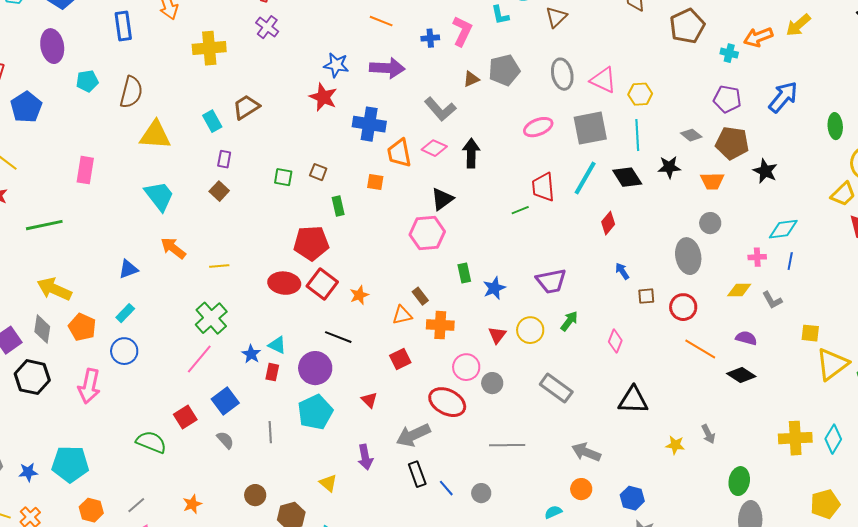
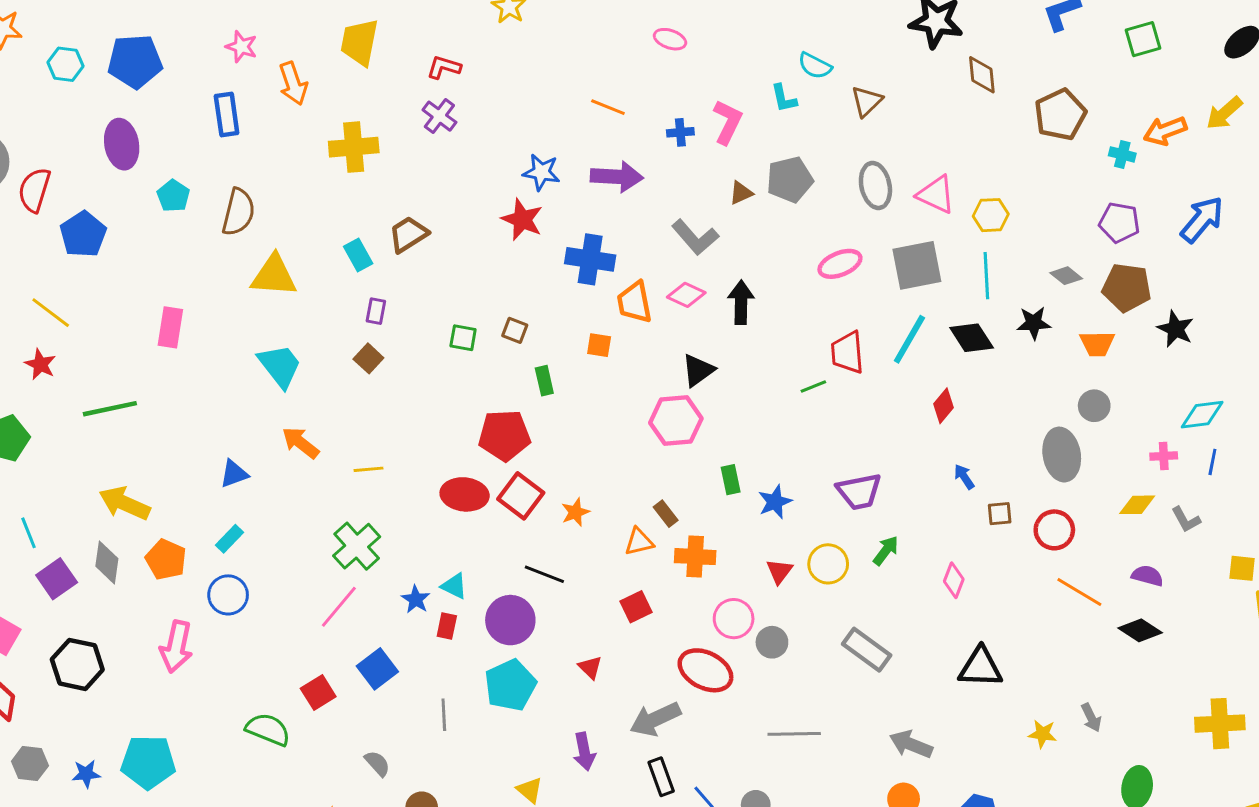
cyan pentagon: (87, 81) -> (173, 196), turned -30
black hexagon: (32, 377) -> (77, 664), moved
gray semicircle: (225, 440) -> (377, 763), moved

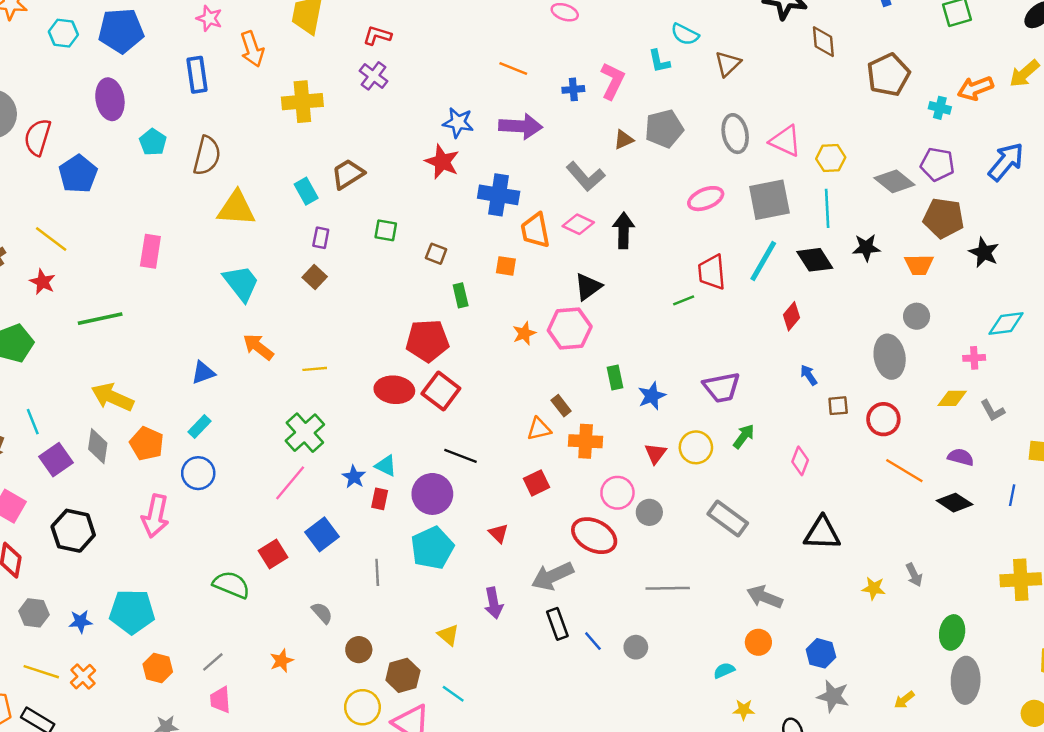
gray diamond: (1066, 276) -> (894, 181), moved, size x1.5
green square: (463, 338) -> (386, 230), moved
blue line: (1212, 462) -> (1012, 495), moved
orange star: (575, 512) -> (524, 333), moved

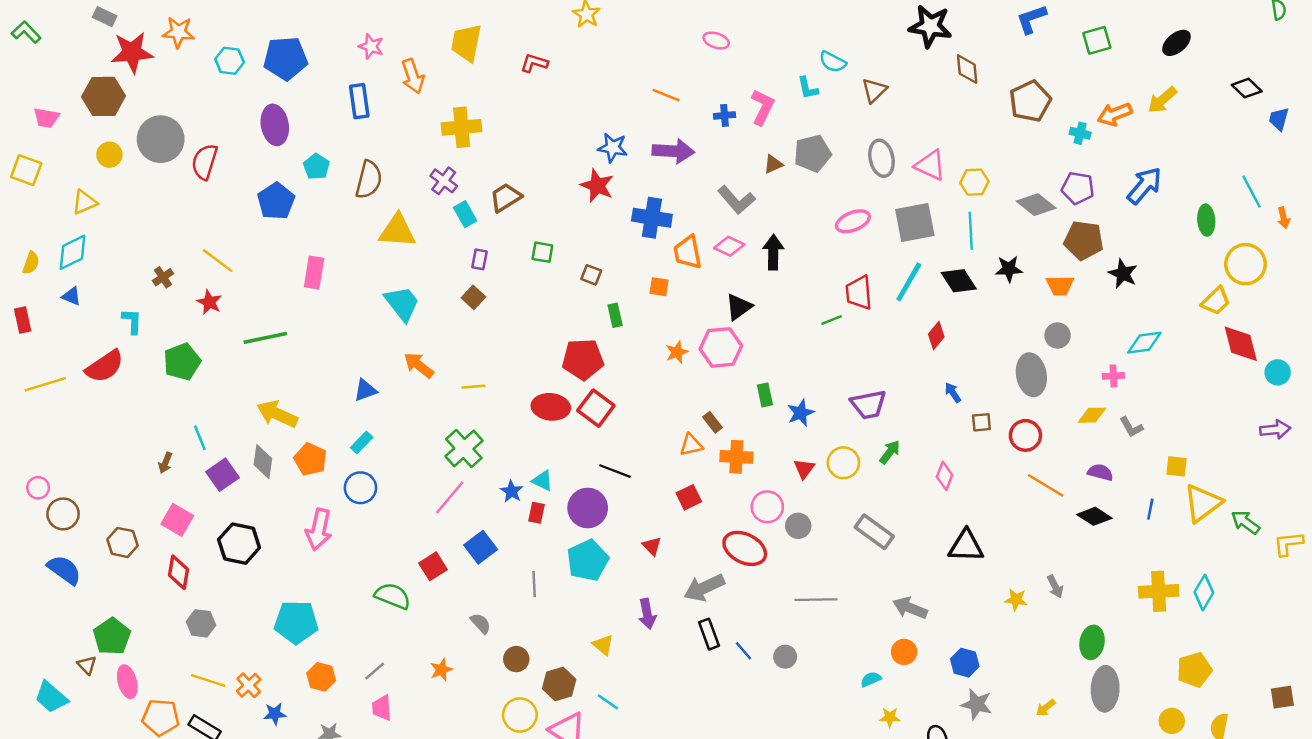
purple cross: (374, 76) -> (444, 181), moved
blue pentagon: (78, 174) -> (276, 201), moved
blue star: (81, 621) -> (275, 714), moved

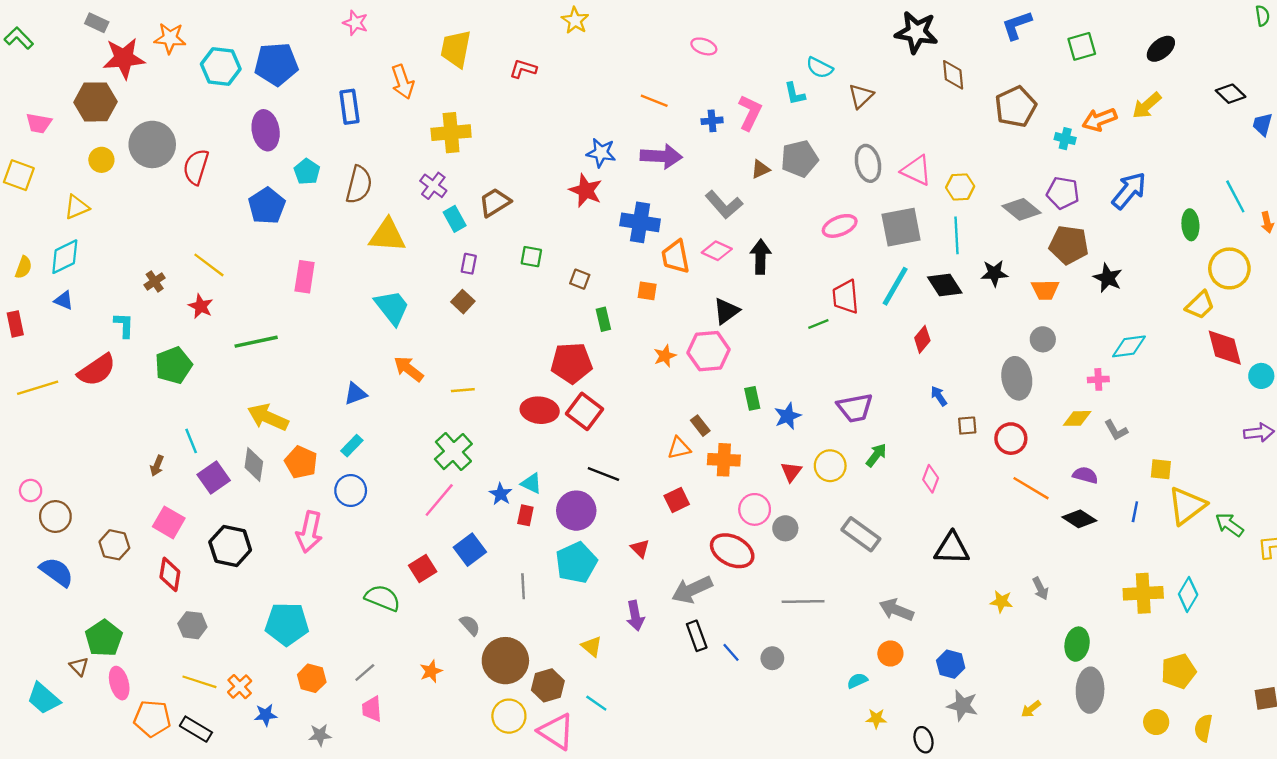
pink star: (371, 46) -> (355, 23), moved
cyan hexagon: (230, 61) -> (221, 66), size x1.4
brown circle: (516, 659) -> (505, 661), size x1.8

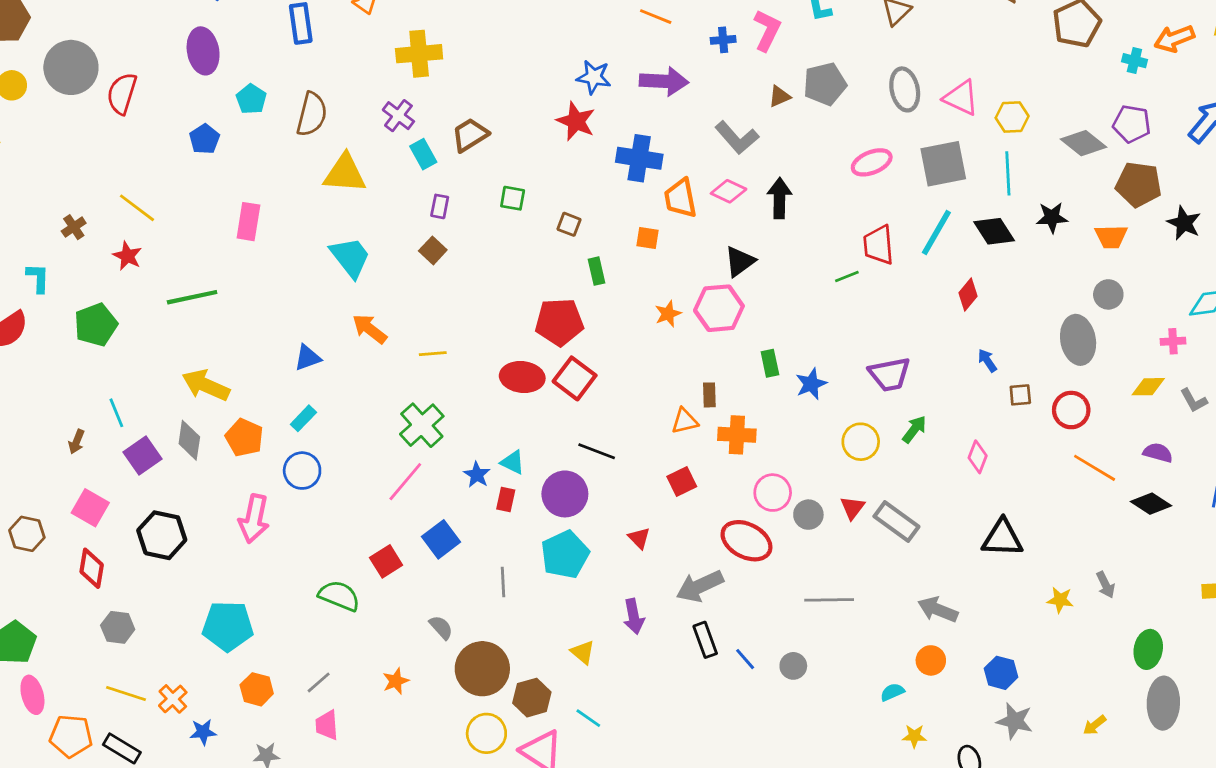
blue pentagon: (267, 206) -> (204, 139), size x0.7
brown rectangle: (700, 426) -> (709, 395), turned 36
red triangle: (791, 472) -> (852, 508), moved

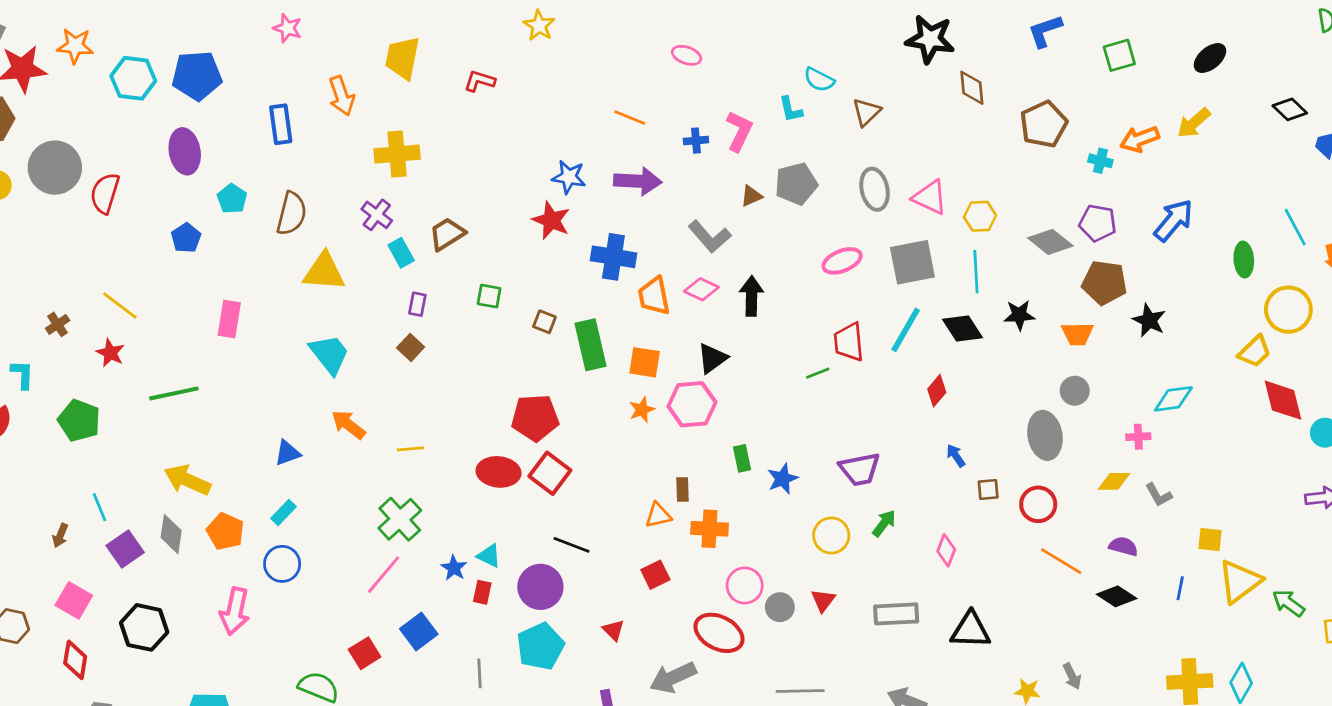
orange square: (647, 238) -> (645, 362), moved, size x1.4
green rectangle: (597, 271) -> (590, 345), moved, size x1.8
green pentagon: (96, 325) -> (79, 420), turned -30
gray rectangle: (896, 521) -> (896, 614), moved, turned -39

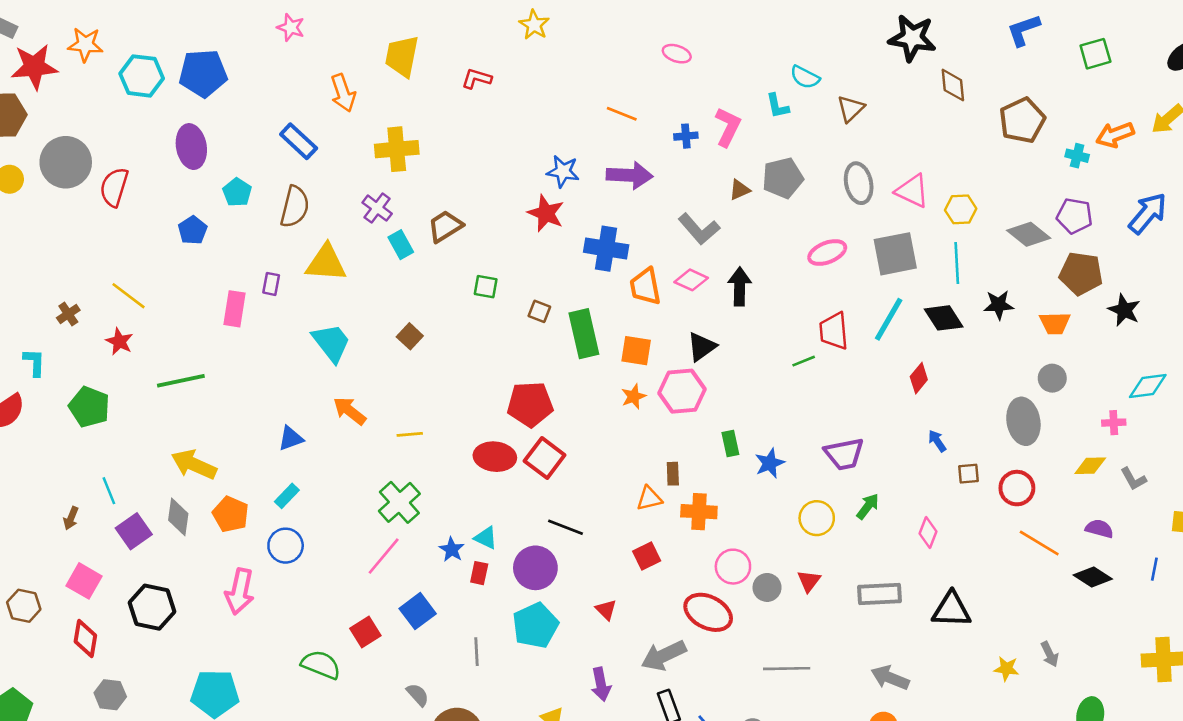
blue rectangle: (281, 124) -> (299, 141), moved, turned -39
purple rectangle: (417, 304) -> (271, 284), moved

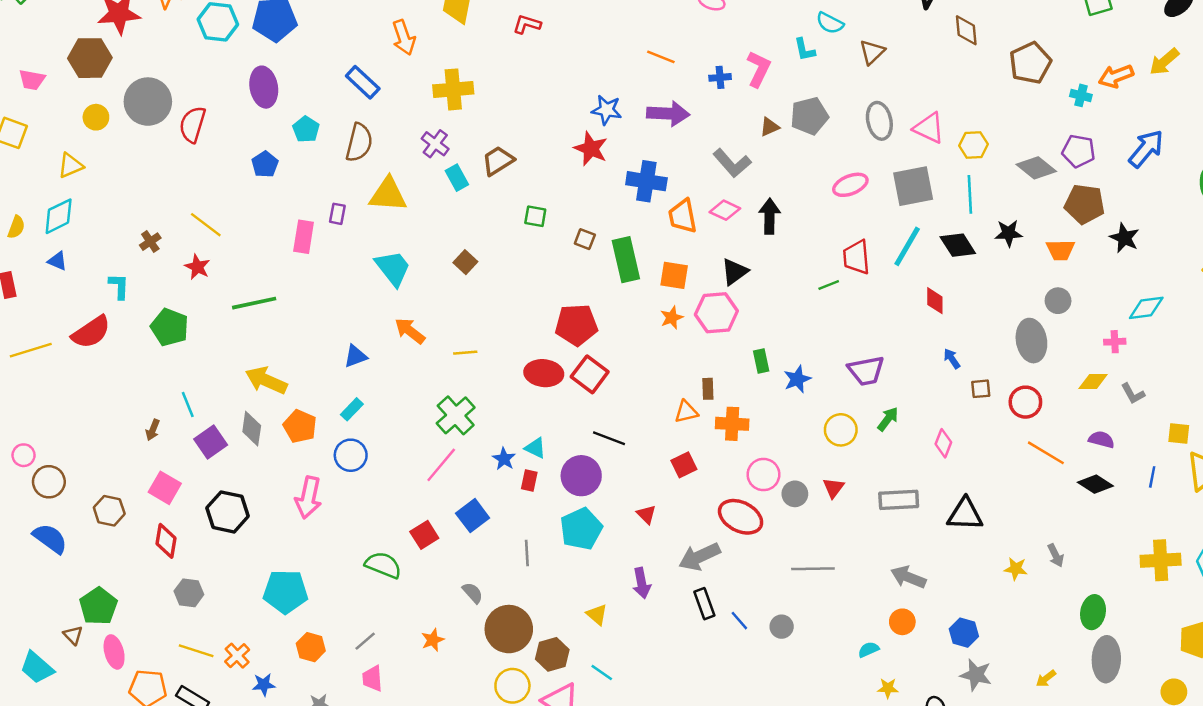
red diamond: (919, 378) -> (935, 301), turned -40

